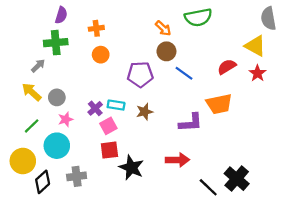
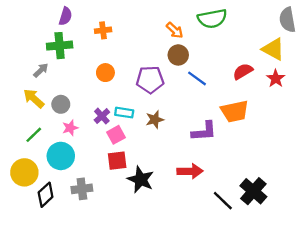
orange circle: (101, 55) -> (105, 73), moved

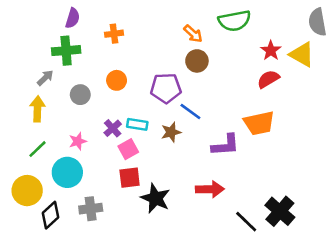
blue line: (197, 78) -> (190, 111), moved
red star: (276, 78) -> (271, 51), moved
yellow arrow: (34, 98) -> (38, 109), turned 50
gray circle: (61, 104) -> (80, 95), moved

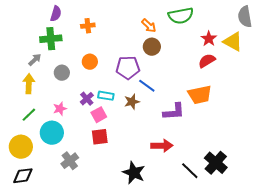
black star: (155, 198) -> (134, 173), moved
gray cross: (91, 209) -> (70, 161), turned -30
black diamond: (50, 215) -> (23, 176), moved, turned 35

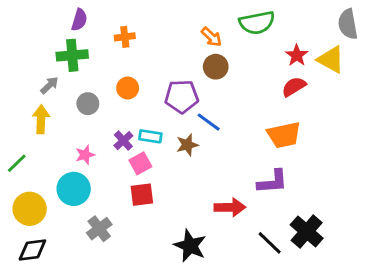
purple L-shape: (174, 112) -> (273, 182), moved
green line: (29, 115) -> (17, 163), moved

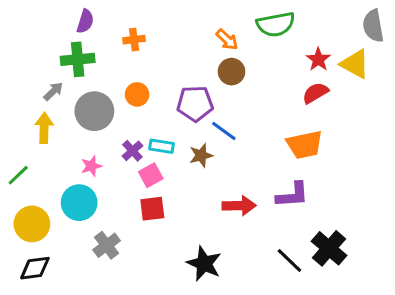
gray circle: (88, 104) -> (94, 111), size x1.6
red arrow: (230, 207) -> (239, 206), moved

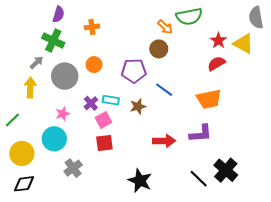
orange arrow: (227, 40) -> (165, 27), moved
green cross: (78, 59) -> (53, 41), turned 30
blue line: (224, 131) -> (164, 90), moved

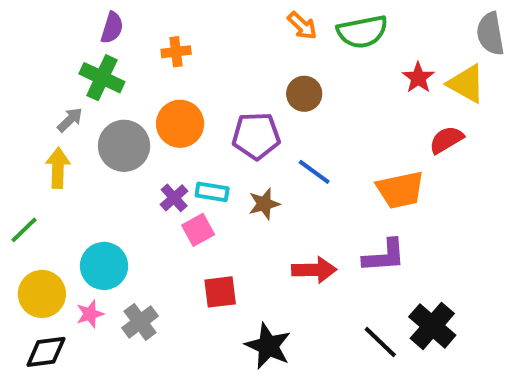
orange arrow: (165, 27) -> (302, 26), moved
red semicircle: (216, 64) -> (446, 140), moved
orange circle: (94, 65) -> (180, 124), size x1.5
pink star: (63, 114) -> (90, 314), moved
red square: (104, 143) -> (220, 292), moved

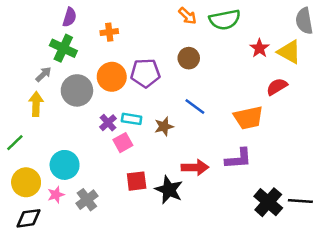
purple pentagon: (256, 136) -> (145, 73), moved
black line: (380, 342) -> (300, 201), moved, turned -40
black star: (268, 346) -> (169, 190), moved

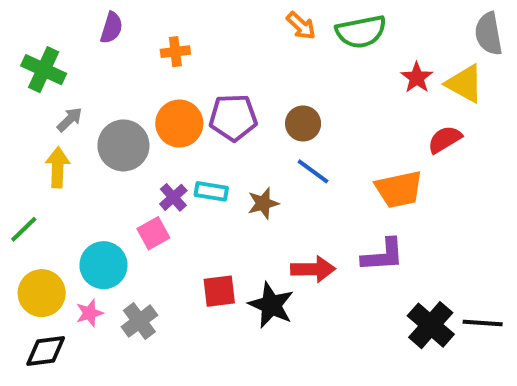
green cross: (63, 48) -> (44, 70), moved
brown circle: (189, 58) -> (303, 124), moved
pink square: (123, 143) -> (153, 233), moved

